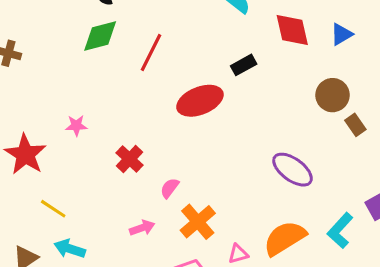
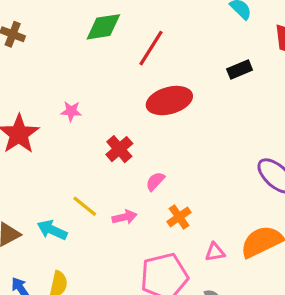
red ellipse: (200, 101) -> (169, 101), moved
yellow line: (53, 209) -> (85, 206), moved
orange cross: (198, 222) -> (179, 217), size x0.7

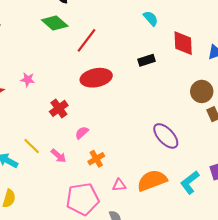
green diamond: (103, 27) -> (55, 23), turned 45
pink arrow: (125, 217) -> (59, 156), turned 49

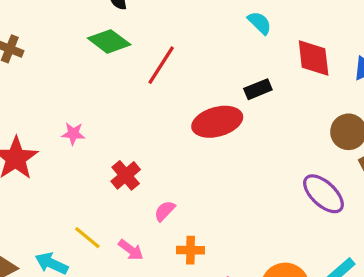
red ellipse: (96, 78) -> (217, 122), moved
purple ellipse: (166, 136) -> (323, 194), moved
orange cross: (96, 159) -> (190, 250), turned 35

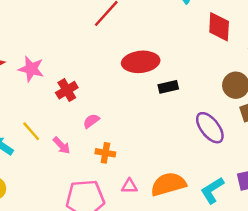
black rectangle: (258, 89) -> (168, 87), moved
pink star: (73, 134) -> (31, 69), moved, size x1.5

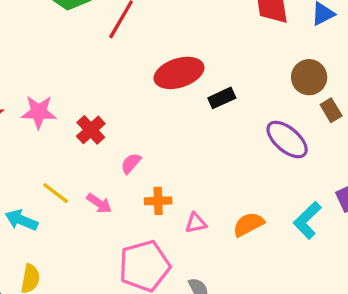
orange semicircle: (168, 184) -> (248, 224), size x0.7
pink triangle: (129, 186) -> (196, 223), moved

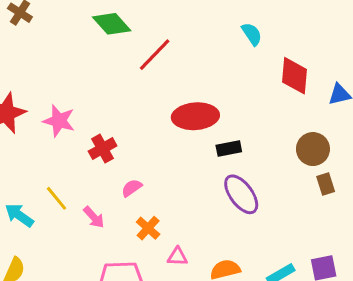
purple ellipse: (287, 140) -> (241, 194), moved
orange cross: (158, 201) -> (148, 228), turned 30

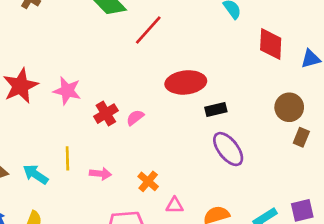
brown rectangle: (326, 184) -> (301, 137), turned 42
pink semicircle: (132, 188) -> (135, 118), moved
yellow line: (57, 198) -> (67, 158), turned 40
pink arrow: (94, 217) -> (100, 174), turned -40

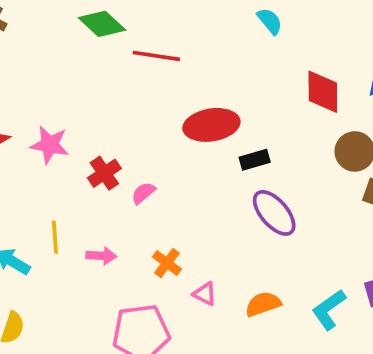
red line: (148, 30) -> (156, 56), turned 60
red diamond: (271, 44) -> (323, 92), moved
pink semicircle: (135, 118) -> (143, 193), moved
pink triangle: (175, 205) -> (205, 294), turned 30

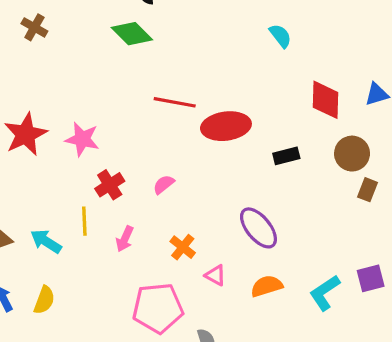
red line: (156, 56) -> (175, 102), moved
black rectangle: (255, 160) -> (286, 156), moved
red cross: (104, 173) -> (110, 185), moved
purple ellipse: (274, 213) -> (258, 228), moved
pink arrow: (101, 256) -> (125, 239), turned 110

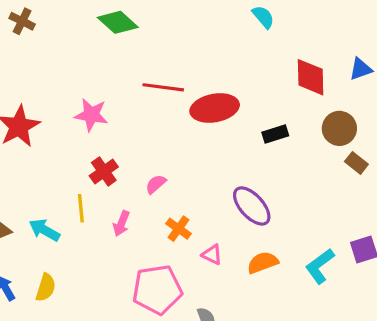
pink star: (82, 139) -> (91, 115), moved
pink semicircle: (164, 184) -> (156, 184), moved
brown rectangle: (368, 190) -> (356, 163), turned -70

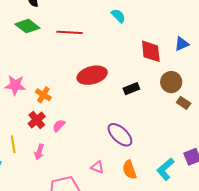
red line: (163, 87) -> (70, 32), moved
red cross: (104, 171) -> (37, 120), moved
orange cross: (179, 229) -> (43, 95), moved
orange semicircle: (263, 262) -> (129, 170), turned -84

